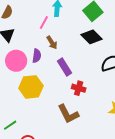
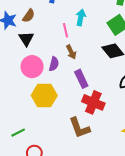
pink line: (44, 22) -> (65, 30), turned -48
red cross: (79, 88) -> (93, 102), size x1.5

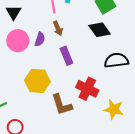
yellow hexagon: (44, 95) -> (37, 81), moved
red cross: (93, 102) -> (87, 89), moved

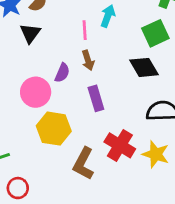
pink circle: (18, 41) -> (36, 92), moved
brown L-shape: (62, 105) -> (83, 164), turned 40
yellow star: (114, 109) -> (156, 154), moved

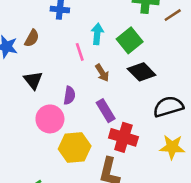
black triangle: (30, 33) -> (33, 80), moved
green square: (155, 33) -> (130, 40), moved
brown arrow: (88, 60) -> (102, 73), moved
red cross: (120, 145) -> (123, 137), moved

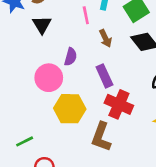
black triangle: (33, 80) -> (42, 25), moved

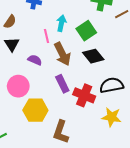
brown arrow: (105, 38) -> (62, 54), size x1.6
purple semicircle: (71, 57) -> (35, 60), moved, turned -80
red cross: (119, 104) -> (84, 95), moved

